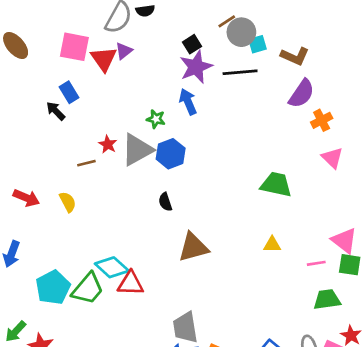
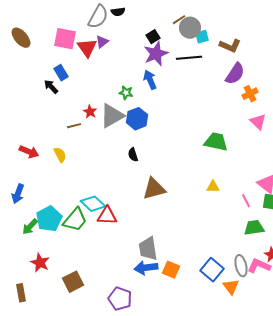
pink line: (316, 263) -> (246, 201), turned 72
green arrow: (16, 331) -> (30, 227), moved

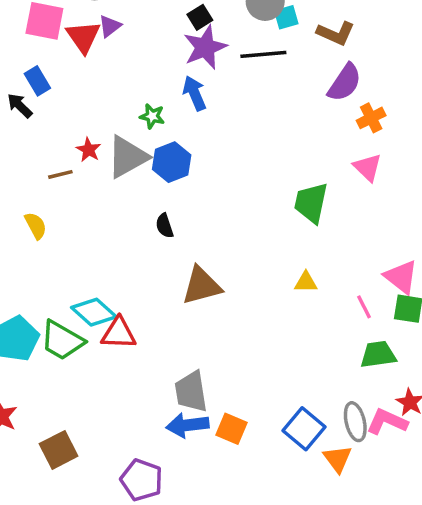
pink triangle: (258, 122) -> (368, 167), moved
green trapezoid: (216, 142) -> (311, 203), turned -90
green trapezoid: (75, 220) -> (62, 340), turned 80

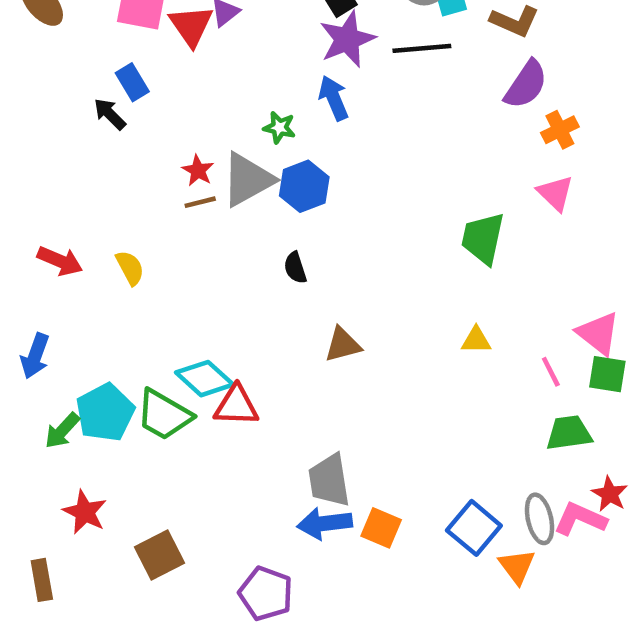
brown line: (60, 174) -> (200, 202), moved
brown triangle: (202, 286) -> (343, 345), size x0.7

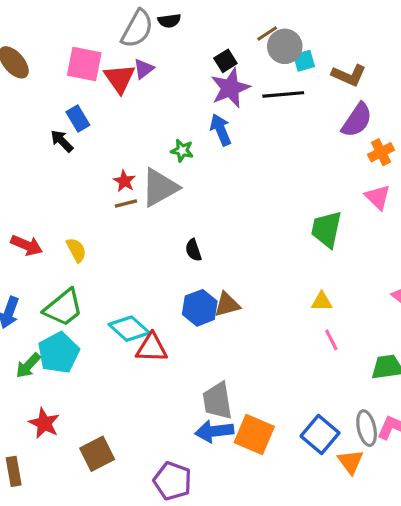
blue hexagon: (304, 186) -> (200, 308), moved
pink line: (551, 372) -> (331, 340), moved
green trapezoid: (164, 415) -> (63, 308), moved, turned -69
orange square: (381, 528) -> (254, 434), size x1.4

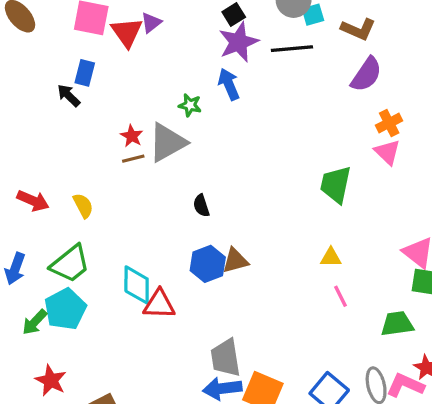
blue rectangle: (78, 119) -> (85, 73), turned 45
orange cross: (381, 152) -> (389, 123), moved
cyan diamond: (129, 329) -> (137, 285), turned 48

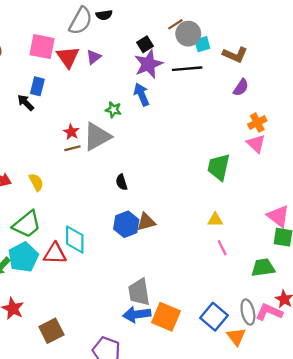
purple triangle: (151, 23) -> (94, 57), moved
purple semicircle: (366, 74) -> (241, 87), size x0.7
red triangle: (159, 304) -> (55, 254), moved

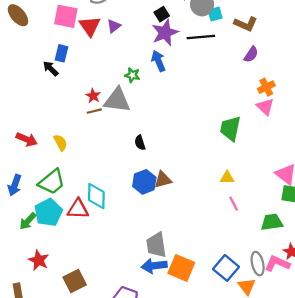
gray triangle: (97, 137) -> (117, 100), turned 36

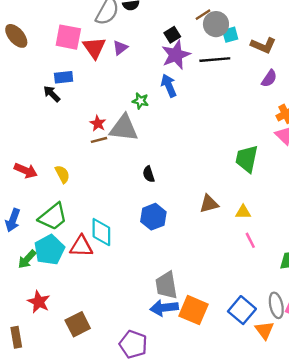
blue rectangle: (62, 53) -> (64, 77), turned 70
brown triangle: (163, 180) -> (209, 204), moved

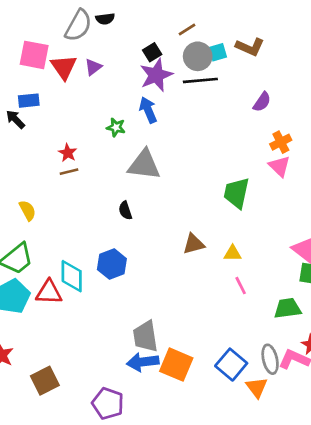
gray circle: (216, 24) -> (198, 56), moved
brown L-shape: (263, 45) -> (250, 47), moved
gray triangle: (124, 128) -> (144, 165), moved
blue hexagon: (153, 217) -> (112, 264), moved

